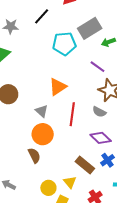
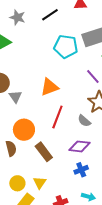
gray triangle: (42, 111) -> (15, 97), moved
purple diamond: (101, 138) -> (80, 146), turned -50
brown rectangle: (85, 165) -> (44, 152), moved

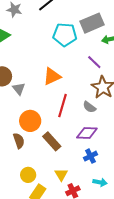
yellow triangle: (40, 183) -> (61, 175), moved

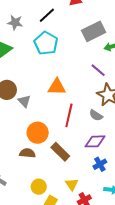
cyan pentagon: (65, 35) -> (46, 43), moved, turned 30
orange triangle: (52, 76) -> (57, 87), turned 30
brown semicircle: (19, 141) -> (27, 153), turned -63

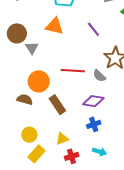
purple line: (98, 70) -> (93, 29), moved
orange triangle: (57, 87) -> (54, 26), moved
red line: (69, 115) -> (73, 71), turned 70
yellow triangle: (72, 184) -> (62, 139), turned 32

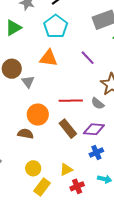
brown rectangle: (57, 105) -> (68, 129), moved

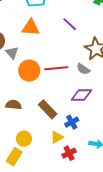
orange circle: (38, 115) -> (29, 71), moved
brown rectangle: (68, 129) -> (48, 109), moved
blue cross: (96, 152) -> (72, 122), moved
yellow rectangle: (42, 187) -> (14, 157), moved

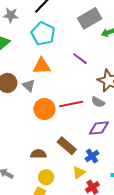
gray triangle: (12, 53) -> (29, 86), moved
brown semicircle: (14, 105) -> (38, 154), moved

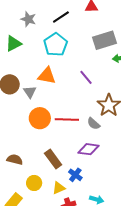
brown semicircle: (38, 154) -> (15, 160), moved
blue cross: (92, 156) -> (75, 175), turned -32
yellow circle: (46, 177) -> (34, 183), moved

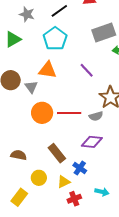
gray semicircle: (94, 124) -> (96, 116), turned -56

